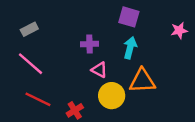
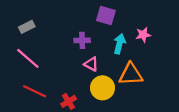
purple square: (129, 17) -> (106, 15), moved
pink star: (179, 30) -> (143, 35), moved

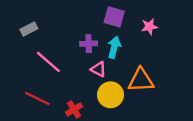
pink star: (143, 35) -> (149, 27), moved
cyan arrow: (119, 44) -> (114, 47), moved
pink line: (28, 58) -> (48, 62), moved

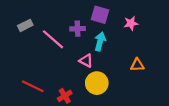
purple cross: (89, 44) -> (78, 29), moved
pink line: (48, 62) -> (53, 39), moved
orange triangle: (141, 80) -> (137, 65), moved, size x0.6

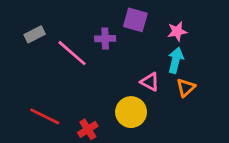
cyan arrow: (100, 41) -> (176, 60), moved
pink triangle: (86, 61) -> (150, 82), moved
orange triangle: (137, 65) -> (186, 88), turned -40

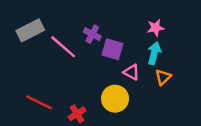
purple square: (135, 20) -> (113, 49), moved
gray rectangle: (35, 34) -> (30, 30), size x1.5
purple cross: (105, 39) -> (92, 34), turned 30

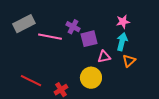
pink line: (63, 47) -> (50, 37), turned -30
purple square: (113, 49) -> (89, 39), turned -30
pink triangle: (131, 72) -> (104, 57), turned -40

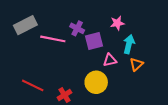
pink star: (123, 22) -> (117, 23), moved

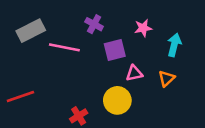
purple cross: (77, 28) -> (94, 24), moved
cyan arrow: (129, 44) -> (174, 45), moved
red line: (33, 85) -> (20, 97), moved, turned -45

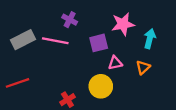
purple cross: (94, 24) -> (70, 20), moved
pink star: (143, 28) -> (123, 24), size x1.5
gray rectangle: (31, 31) -> (23, 40), moved

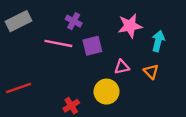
gray rectangle: (23, 40) -> (18, 21), moved
purple square: (99, 43) -> (92, 46), moved
orange triangle: (143, 67) -> (151, 72), turned -32

